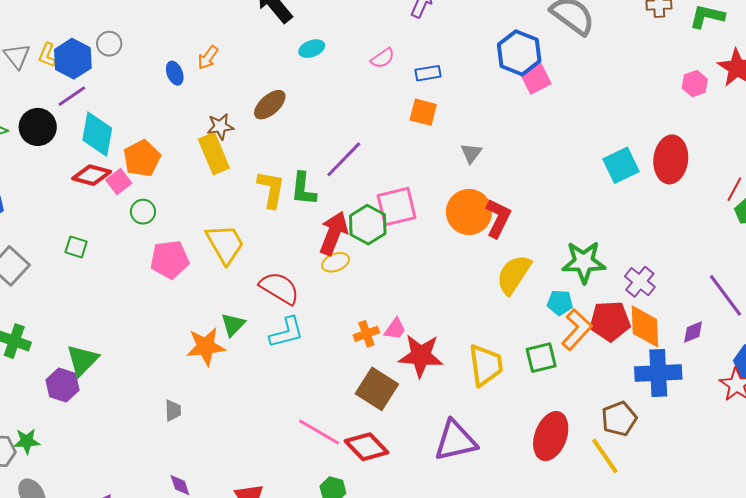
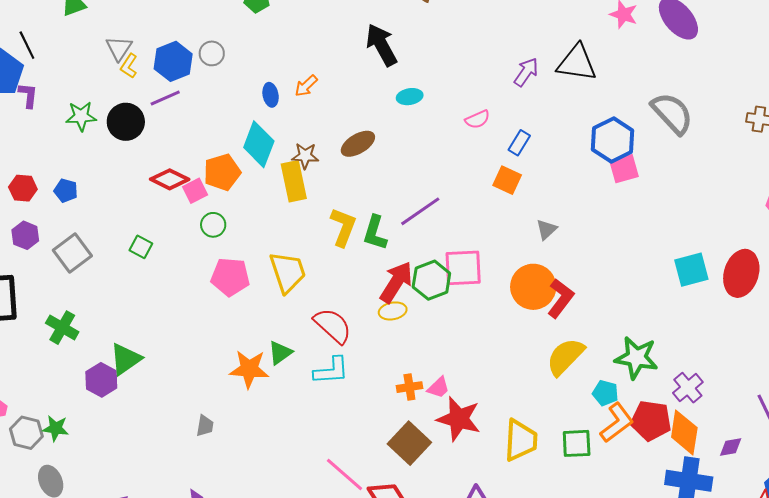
yellow L-shape: (47, 55) -> (129, 66), moved
blue rectangle: (428, 73) -> (519, 143), turned -60
cyan diamond: (97, 134) -> (259, 144), moved

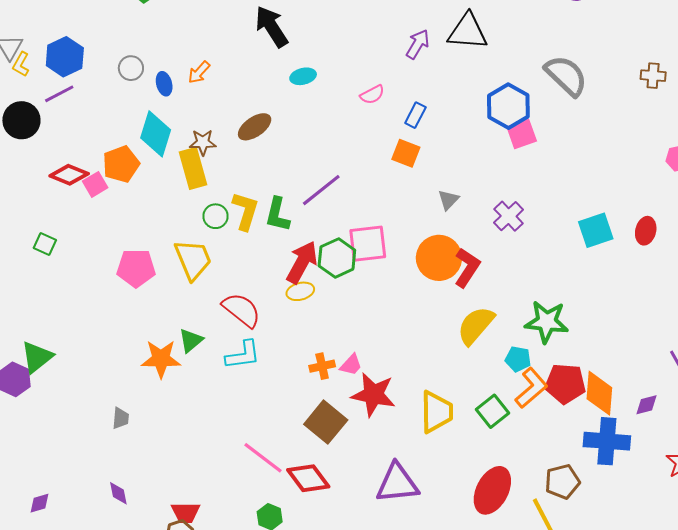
gray circle: (212, 53) -> (131, 68), moved
green circle: (213, 225) -> (216, 216), moved
red ellipse: (741, 273) -> (646, 231), size x0.6
purple cross: (688, 388) -> (509, 216), moved
green square: (577, 443) -> (493, 411), turned -32

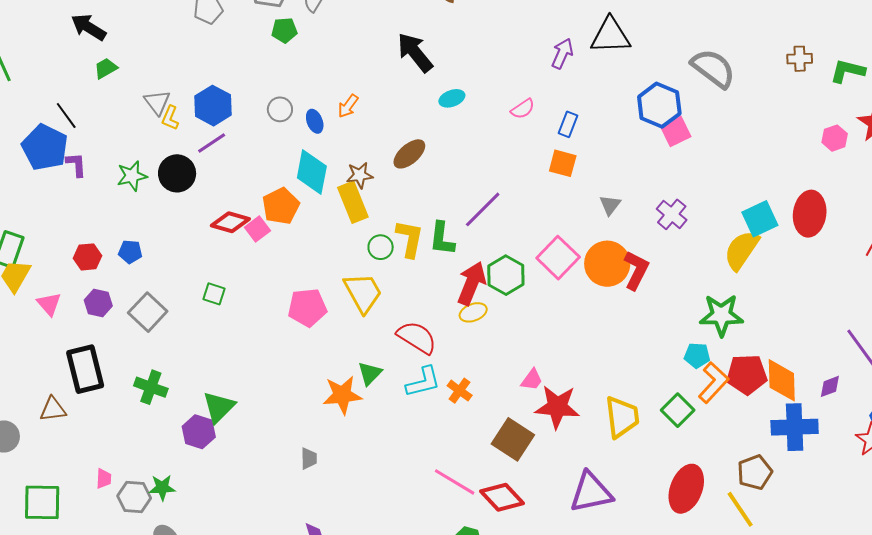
red ellipse: (646, 231) -> (810, 214), size x1.6
pink square: (368, 244) -> (558, 258), moved, turned -33
yellow semicircle: (476, 326) -> (742, 250), moved
orange cross: (322, 366) -> (460, 391), moved, turned -35

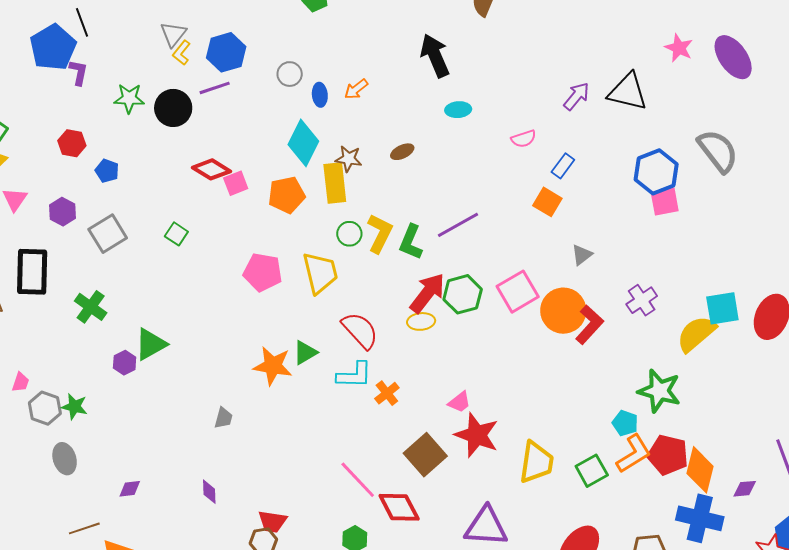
brown ellipse: (409, 154) -> (402, 152), size x0.7
orange pentagon: (281, 206) -> (286, 195), moved
purple cross: (672, 214) -> (642, 300), moved
red hexagon: (88, 257) -> (72, 143), moved
purple hexagon: (199, 432) -> (125, 363), size x0.7

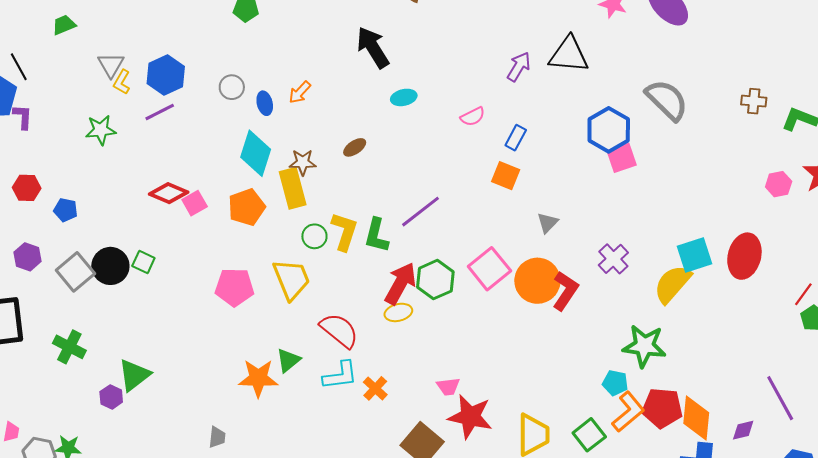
green star: (129, 98) -> (101, 130), moved
black circle: (173, 108) -> (110, 266), moved
pink trapezoid: (459, 402) -> (448, 387), turned 40

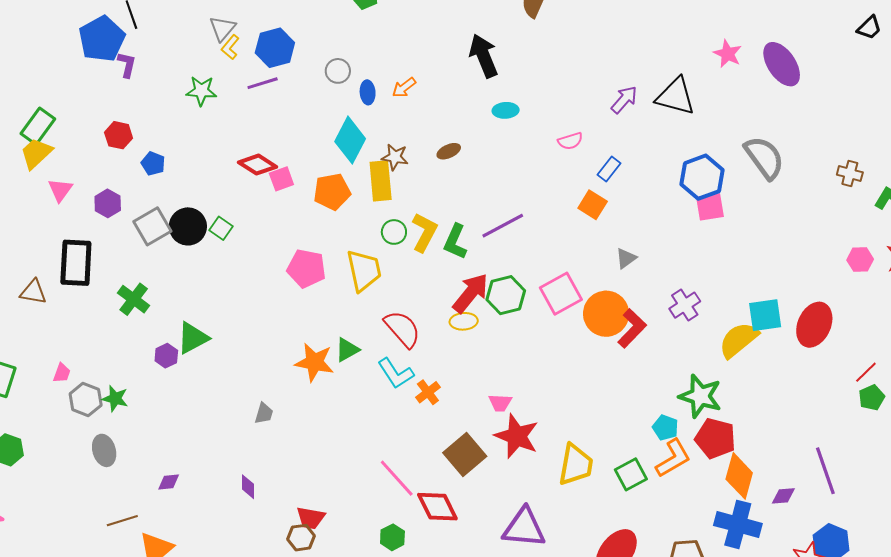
cyan L-shape: (340, 375) -> (396, 373), turned 54
red pentagon: (662, 408) -> (715, 438), moved

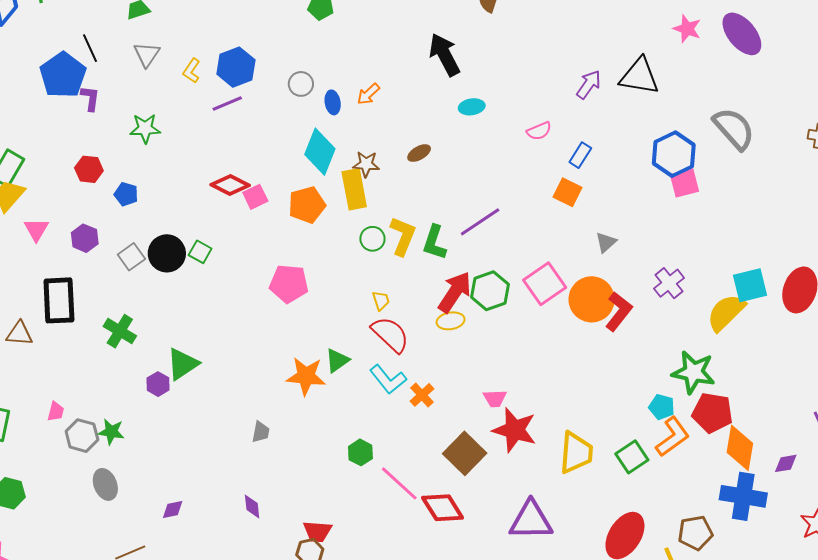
gray triangle: (222, 28) -> (147, 54), moved
green star: (201, 91) -> (145, 128), moved
gray square: (152, 226) -> (131, 257), size x0.7
yellow trapezoid: (364, 270) -> (381, 301), moved, size x0.5
green hexagon: (392, 537) -> (360, 452), moved

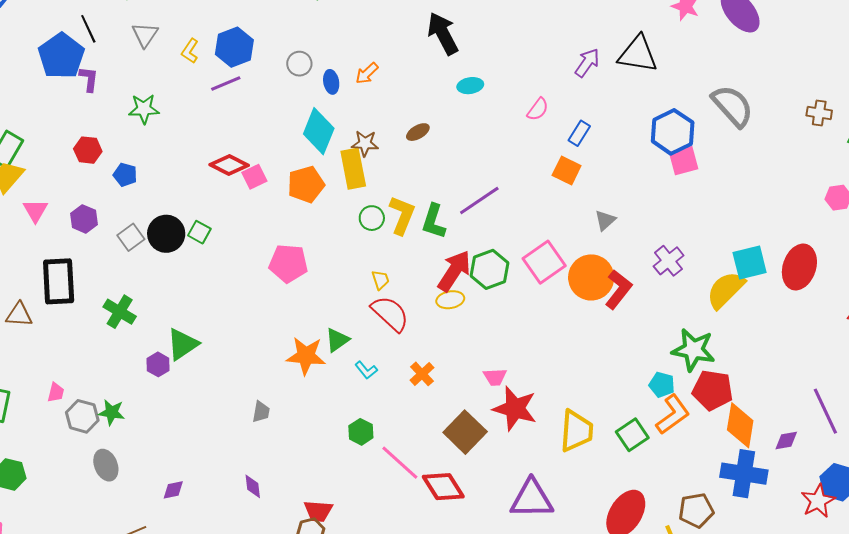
pink semicircle: (539, 131) -> (538, 109), turned -30
cyan L-shape: (388, 379) -> (366, 370), moved, size x0.6

